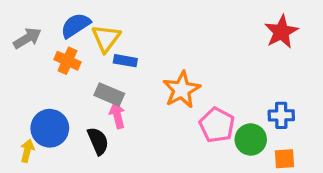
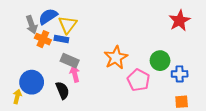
gray arrow: (27, 38) -> (32, 25), moved, turned 102
blue rectangle: (125, 61) -> (61, 39), moved
green circle: (251, 139) -> (160, 61), moved

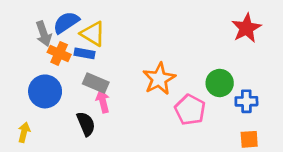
yellow triangle: (68, 25) -> (93, 34), turned -36
blue circle: (32, 82) -> (45, 91), moved

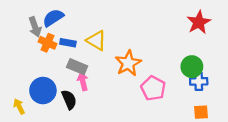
yellow triangle: (93, 34) -> (96, 40), moved
green circle: (220, 83) -> (192, 67), moved
blue circle: (45, 91) -> (43, 91), moved
yellow arrow: (24, 132) -> (19, 106), turned -42

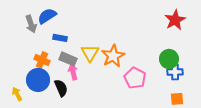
yellow triangle: (96, 40) -> (90, 53), moved, turned 30
orange cross: (47, 43) -> (42, 60), moved

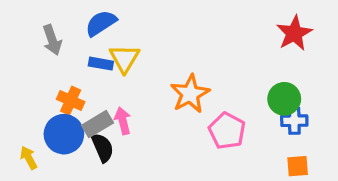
blue semicircle: (47, 16) -> (101, 23), moved
yellow triangle: (90, 53) -> (124, 58), moved
gray rectangle: (68, 59) -> (98, 124), moved, turned -54

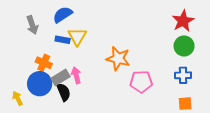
orange star: (190, 94) -> (118, 59), turned -30
green circle: (284, 99) -> (184, 46), moved
pink pentagon: (227, 131) -> (141, 82), turned -30

